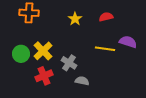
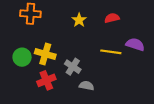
yellow cross: (43, 51) -> (45, 54), turned -30

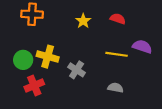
red semicircle: (112, 18) -> (118, 19), turned 32
red cross: (46, 80) -> (34, 85), moved
gray semicircle: (87, 86) -> (115, 88), moved

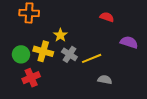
yellow star: (83, 21) -> (60, 35), moved
yellow line: (117, 54) -> (92, 58), moved, turned -30
gray cross: (77, 70) -> (69, 54), moved

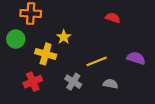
purple semicircle: (129, 42) -> (136, 58), moved
green circle: (21, 54) -> (16, 39), moved
gray cross: (69, 54) -> (73, 82), moved

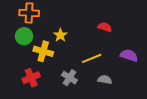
red semicircle: (113, 18) -> (105, 27), moved
green circle: (16, 39) -> (24, 36), moved

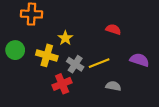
green circle: (24, 36) -> (15, 50), moved
red cross: (31, 78) -> (62, 84), moved
gray cross: (69, 78) -> (75, 64), moved

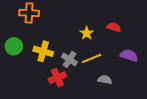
red semicircle: (113, 29) -> (114, 27), moved
yellow star: (65, 38) -> (87, 33), moved

